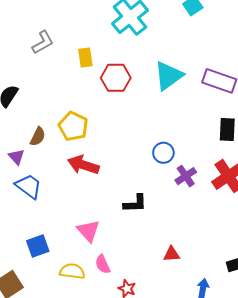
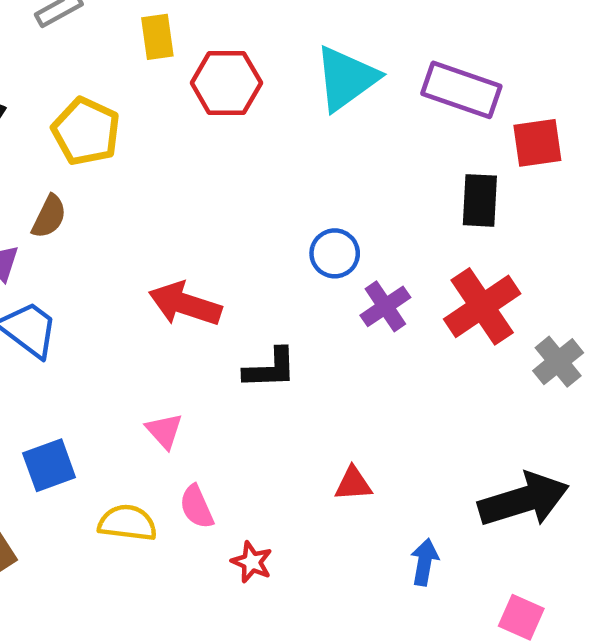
yellow pentagon: (73, 126) -> (86, 131), moved
red arrow: (83, 165) -> (185, 304), moved
pink triangle: (88, 231) -> (164, 431), size x0.7

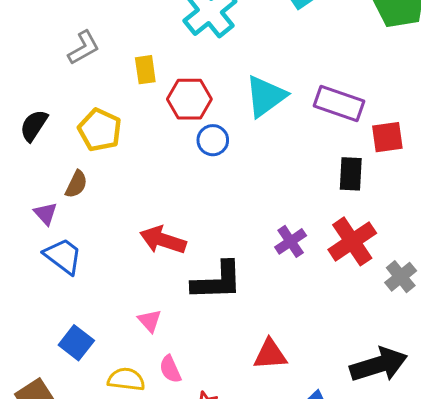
blue circle: (335, 253) -> (213, 140), moved
black L-shape: (270, 369) -> (217, 281), size x1.5
blue square: (49, 465) -> (76, 343), turned -32
red triangle: (353, 484) -> (270, 354), size x1.4

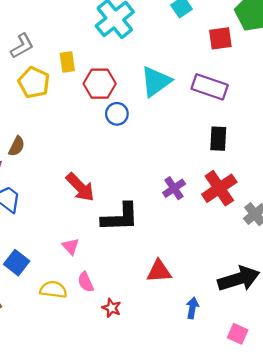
yellow pentagon: (100, 130) -> (34, 83), moved
red square: (387, 137) -> (220, 38), moved
red arrow: (163, 240) -> (80, 187), turned -152

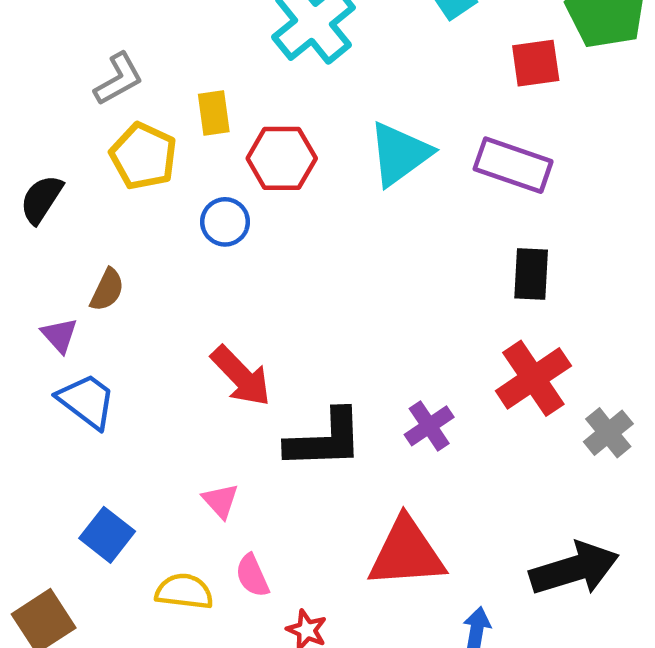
blue circle: (117, 114) -> (225, 222), moved
purple cross: (174, 188) -> (429, 426), moved
red triangle: (159, 271) -> (406, 553), size x1.5

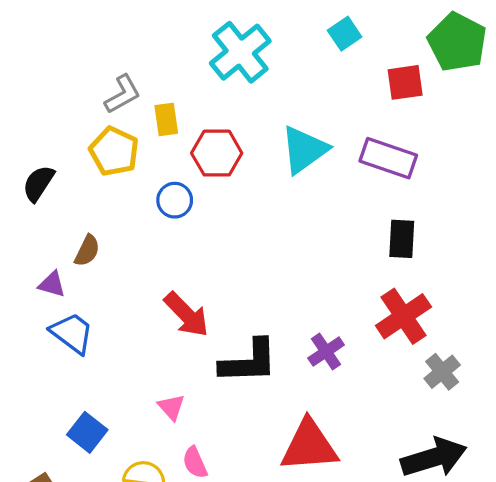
gray L-shape: (118, 79) -> (123, 94), moved
purple triangle: (60, 335) -> (52, 284), turned -32
gray cross: (608, 433) -> (442, 372), moved

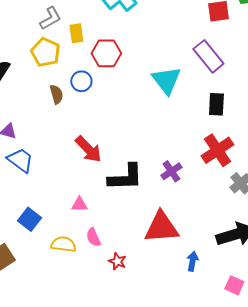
cyan triangle: (304, 150) -> (166, 80), moved, turned -32
purple rectangle: (388, 158) -> (208, 56), turned 32
brown semicircle: (87, 251) -> (56, 94), moved, turned -42
pink triangle: (171, 407) -> (79, 204), turned -48

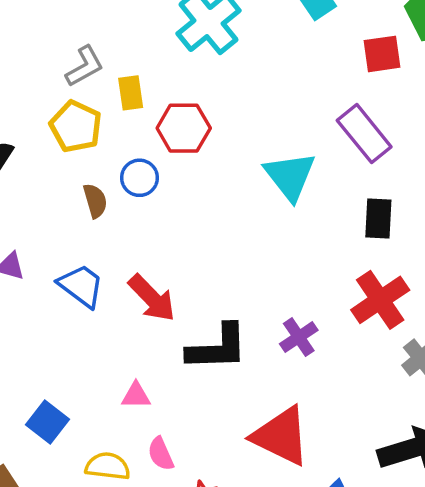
blue trapezoid: (20, 160) -> (81, 286), moved
red triangle: (161, 227) -> (281, 436), turned 30

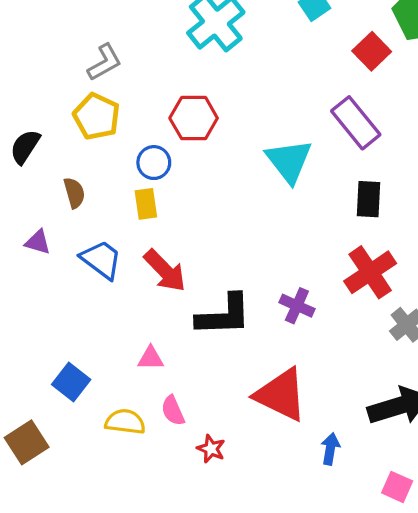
red square: (382, 54) -> (372, 51), turned -36
yellow rectangle: (131, 93) -> (146, 204), moved
brown semicircle: (95, 201) -> (74, 193), moved
purple cross: (299, 337) -> (297, 306), turned -32

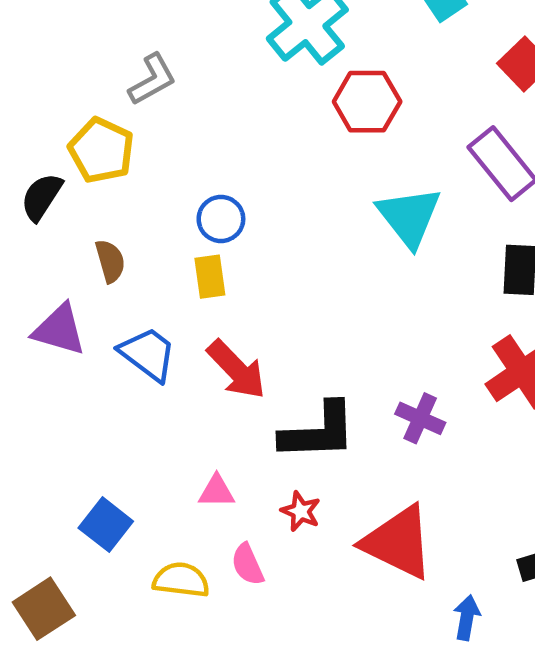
yellow pentagon: (97, 116) -> (101, 150), moved
red hexagon: (194, 118) -> (367, 102), moved
purple triangle: (38, 242) -> (59, 330), size x1.5
red star: (211, 449) -> (301, 511), moved

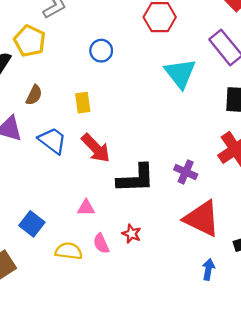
blue circle: (221, 219) -> (101, 51), moved
brown semicircle: (110, 261) -> (34, 95), turned 42
red star: (301, 511) -> (131, 234), moved
red triangle: (398, 542) -> (202, 219), moved

